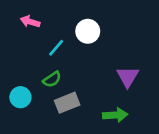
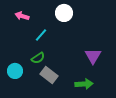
white circle: (88, 31) -> (64, 13), moved
gray rectangle: (67, 103) -> (49, 75), turned 60

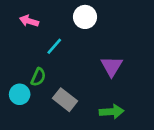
purple triangle: (93, 56) -> (112, 66), moved
green semicircle: (38, 58) -> (38, 77), moved, turned -32

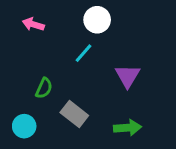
cyan line: (54, 46) -> (83, 53), moved
cyan circle: (20, 94) -> (24, 126), moved

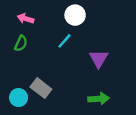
green semicircle: (44, 88) -> (21, 43), moved
gray rectangle: (74, 114) -> (41, 88), moved

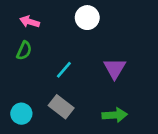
cyan line: (64, 41) -> (64, 70), moved
gray rectangle: (41, 88) -> (61, 107), moved

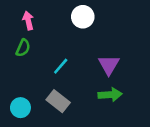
pink arrow: (30, 22) -> (28, 21), turned 60
green arrow: (115, 115) -> (110, 95), moved

